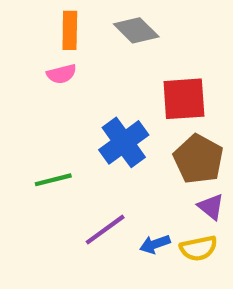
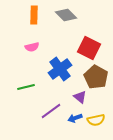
pink semicircle: (62, 74) -> (32, 47), moved
red square: (184, 99) -> (89, 48), turned 30
purple triangle: (211, 207) -> (80, 97), moved

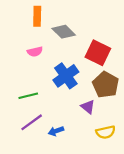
gray diamond: (66, 15) -> (64, 32), moved
purple line: (51, 111) -> (32, 122), moved
blue arrow: (75, 118) -> (56, 131), moved

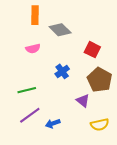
red square: (98, 53) -> (92, 50), size x0.7
blue cross: (66, 76) -> (62, 71), size x0.6

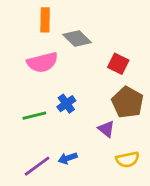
pink semicircle: (33, 49) -> (42, 62), size x1.6
blue cross: (62, 71) -> (66, 104), moved
purple line: (30, 115) -> (37, 166), moved

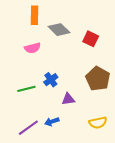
pink semicircle: (42, 62) -> (32, 48), size x0.7
red square: (118, 64) -> (91, 39), moved
purple triangle: (106, 129) -> (68, 99), moved, turned -48

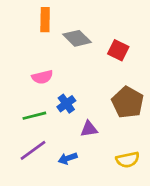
pink semicircle: (32, 48) -> (42, 77), moved
purple line: (28, 128) -> (33, 150), moved

